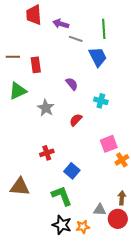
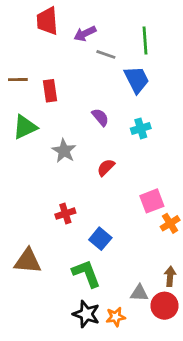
purple arrow: (61, 24) -> (85, 34), turned -42
cyan cross: (101, 101) -> (141, 128), moved, turned -32

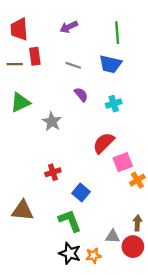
red trapezoid: (47, 21) -> (19, 29), moved
gray line: (106, 54) -> (73, 65), moved
blue trapezoid: (137, 80) -> (110, 64), turned 130
red rectangle: (50, 91) -> (35, 56), moved
red semicircle: (106, 167) -> (104, 143), moved, size x1.5

